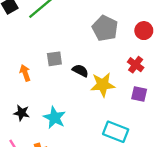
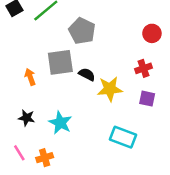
gray pentagon: (105, 28) -> (82, 31), moved
gray square: (54, 59) -> (60, 62), size x1.6
red cross: (136, 65) -> (143, 68), turned 35

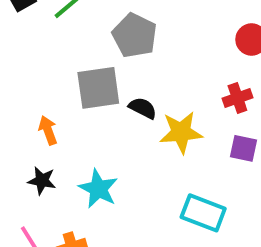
orange arrow: (30, 77) -> (48, 130), moved

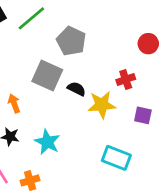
gray square: (98, 88) -> (47, 76), turned 32
red cross: (237, 98) -> (126, 80), moved

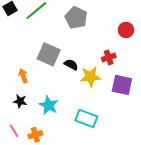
gray pentagon: (71, 41) -> (76, 18), moved
purple square: (143, 115) -> (122, 85), size x1.5
cyan rectangle: (116, 158) -> (86, 119), moved

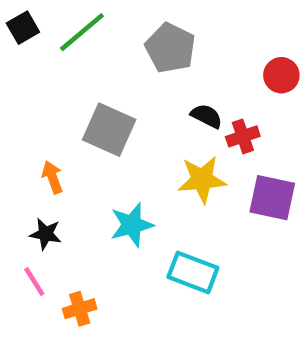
black semicircle: (71, 65) -> (207, 116), moved
cyan star: (49, 105) -> (132, 225), moved, turned 30
pink line: (14, 131) -> (34, 282), moved

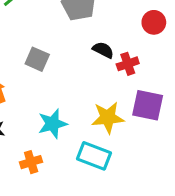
gray square: (109, 130) -> (37, 59), size x0.7
yellow star: (202, 180) -> (108, 118), moved
orange cross: (80, 309) -> (31, 162), moved

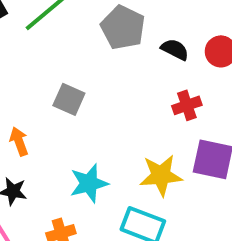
black semicircle: (103, 50) -> (175, 49), moved

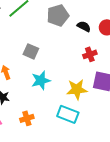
gray pentagon: (123, 27) -> (58, 15), turned 30
cyan star: (89, 183) -> (41, 80), moved

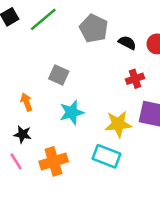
gray pentagon: (58, 15) -> (94, 28), turned -30
orange cross: (27, 118) -> (54, 161), size x1.5

